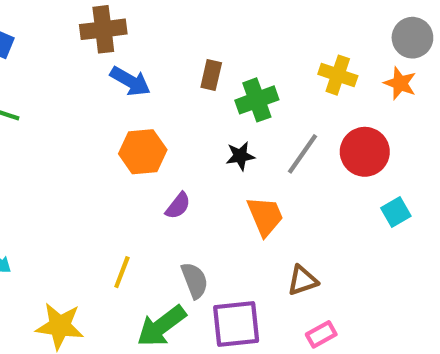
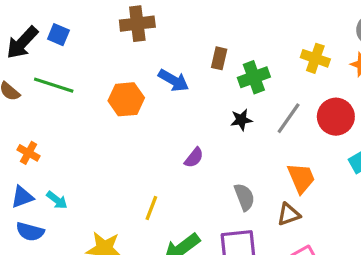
blue arrow: (130, 81) -> (174, 80), moved
orange hexagon: (143, 152) -> (126, 99), moved
orange trapezoid: (265, 216) -> (301, 178), moved
gray semicircle: (195, 280) -> (244, 197), moved

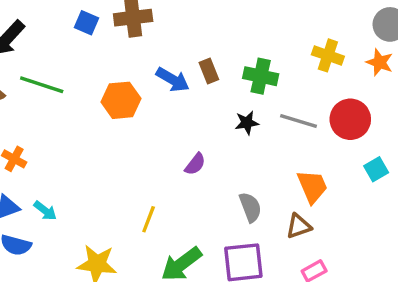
blue square: (58, 35) -> (87, 23), moved
brown rectangle: (219, 58) -> (209, 71), moved, turned -35
green cross: (254, 77) -> (261, 76), turned 32
gray line: (289, 118) -> (299, 121), turned 72

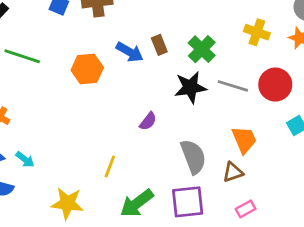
green cross: (261, 76) -> (202, 49), turned 32
black star: (247, 123) -> (190, 87), size x1.6
gray semicircle: (250, 207) -> (193, 157), size x1.4

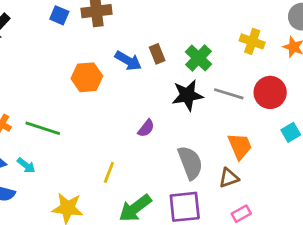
green line: (22, 56) -> (43, 128), moved

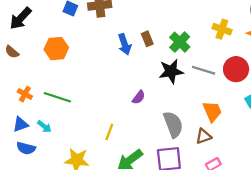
blue arrow: (128, 61) -> (125, 44), turned 42
orange hexagon: (87, 77) -> (56, 49), moved

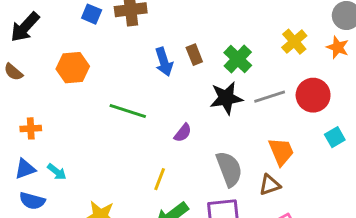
yellow cross: (222, 29) -> (294, 42), turned 30
gray line: (204, 70) -> (270, 97), turned -35
orange cross: (25, 94) -> (31, 128), turned -32
green line: (57, 97) -> (128, 111), moved
yellow line: (109, 132) -> (160, 179), moved

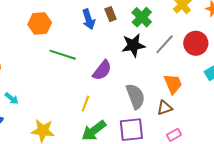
orange hexagon: (73, 68) -> (40, 23), moved
gray line: (270, 97) -> (165, 44), turned -30
purple semicircle: (183, 133) -> (102, 70), size x1.5

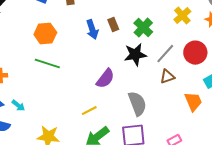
green line: (63, 55) -> (47, 64), moved
orange trapezoid: (173, 84) -> (193, 102), moved
yellow line: (85, 104) -> (89, 111), turned 42
brown triangle: (165, 108) -> (167, 77), moved

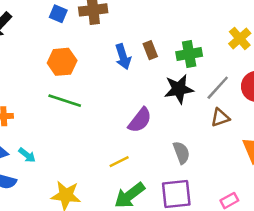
green cross: (143, 28) -> (189, 54), turned 36
gray semicircle: (137, 104) -> (181, 153), size x0.7

